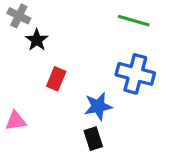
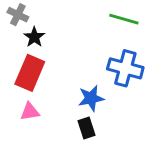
red rectangle: (56, 79) -> (30, 73), moved, size x1.6
pink triangle: (16, 121) -> (30, 112), moved

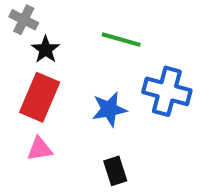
green line: (124, 19) -> (121, 40), moved
blue star: (91, 98) -> (109, 109), moved

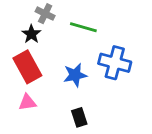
gray cross: (24, 20) -> (45, 14), moved
red rectangle: (40, 97) -> (27, 67), turned -52

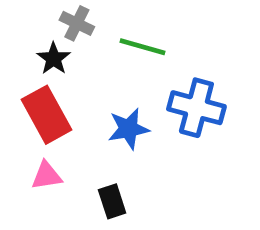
black rectangle: (79, 117) -> (112, 201), moved

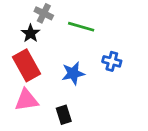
blue cross: (196, 108) -> (112, 61), size x0.6
pink triangle: (47, 176) -> (26, 100), size x1.4

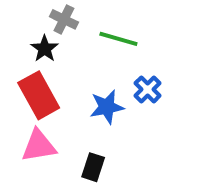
blue cross: (112, 61) -> (148, 89), moved, turned 30
black rectangle: (64, 115) -> (93, 167), turned 36

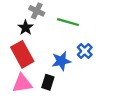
black rectangle: (93, 167) -> (48, 82), moved

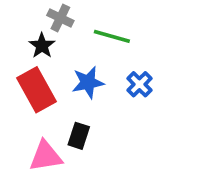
blue star: (61, 61) -> (88, 82), moved
pink triangle: (22, 83) -> (46, 156), moved

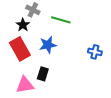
blue cross: (139, 84) -> (95, 52), moved, turned -32

